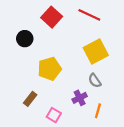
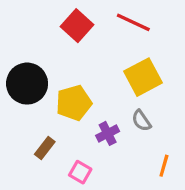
black circle: (25, 39) -> (27, 84), moved, size x1.6
purple cross: (80, 98) -> (108, 133), moved
orange line: (98, 111) -> (164, 166), moved

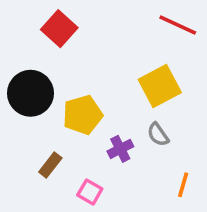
red line: (133, 22) -> (178, 25), moved
red square: (77, 26) -> (59, 29), moved

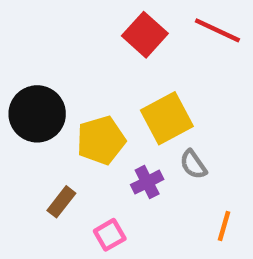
red square: (59, 29) -> (145, 35), moved
yellow square: (160, 86) -> (167, 118), moved
pink square: (90, 192) -> (110, 235), turned 30

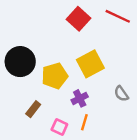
gray semicircle: (193, 164) -> (121, 94), moved
orange line: (224, 226) -> (84, 122), moved
pink square: (110, 235) -> (59, 127), turned -35

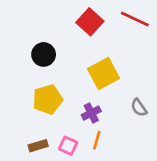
black circle: (20, 62) -> (44, 54), moved, size x0.7
yellow pentagon: (55, 76) -> (48, 99), moved
brown rectangle: (33, 109) -> (38, 146), moved, turned 35

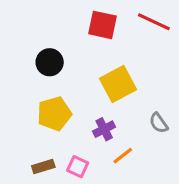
red square: (90, 22) -> (103, 25), turned -30
orange line: (97, 140) -> (123, 156), moved, turned 36

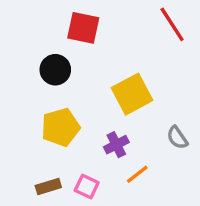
red line: (154, 22) -> (172, 24), turned 32
red square: (103, 25) -> (83, 28), moved

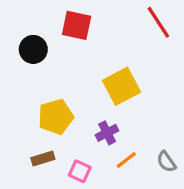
black circle: (55, 70) -> (33, 49), moved
gray semicircle: (177, 138) -> (166, 162), moved
brown rectangle: (48, 186) -> (43, 158), moved

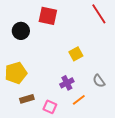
yellow square: (121, 86) -> (76, 54), size x0.6
yellow pentagon: (56, 117) -> (16, 73), moved
gray semicircle: (166, 162) -> (99, 81), moved

